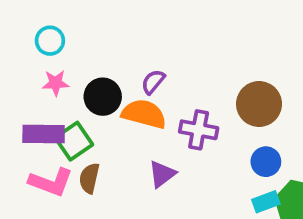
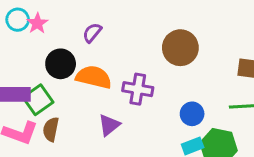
purple semicircle: (153, 82) -> (92, 33), moved
pink star: (56, 83) -> (37, 23), moved, turned -30
brown circle: (259, 104) -> (180, 48), moved

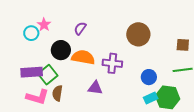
cyan circle: (18, 20) -> (31, 33), moved
purple triangle: (109, 125) -> (95, 88), turned 49

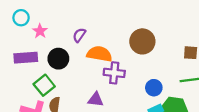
cyan circle: (31, 33) -> (21, 18), moved
orange semicircle: (83, 57) -> (99, 54), moved
purple rectangle: (32, 72) -> (26, 58), moved

